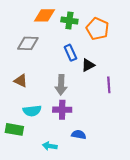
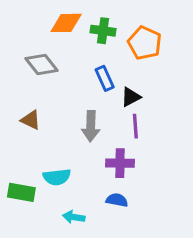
gray diamond: (28, 43) -> (41, 65), turned 50
purple line: (109, 85) -> (135, 126), moved
purple cross: (62, 110) -> (120, 163), moved
cyan semicircle: (32, 111) -> (57, 177), moved

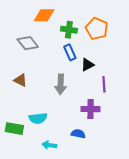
green cross: (103, 31) -> (69, 30), moved
purple line: (135, 126) -> (104, 84), moved
purple cross: (120, 163) -> (91, 109), moved

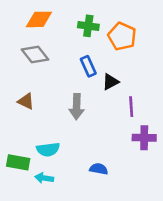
orange diamond: (44, 15) -> (39, 19), moved
green cross: (69, 30) -> (88, 26), moved
purple cross: (91, 109) -> (144, 138), moved
cyan arrow: (49, 145) -> (44, 178), moved

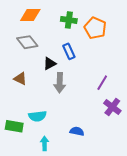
black triangle: (110, 82) -> (50, 63), moved
purple line: (131, 107) -> (102, 83), turned 35
purple cross: (144, 138) -> (112, 107), turned 36
cyan arrow: (44, 178) -> (45, 143), moved, turned 80

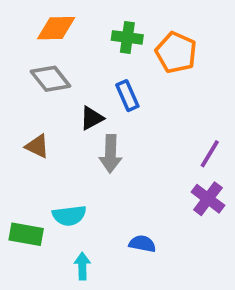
purple line: (102, 83) -> (210, 154), moved

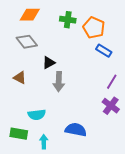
blue rectangle: (127, 96) -> (104, 51), moved, turned -35
green rectangle: (26, 234) -> (19, 134), moved
blue semicircle: (142, 244) -> (76, 130), size x1.5

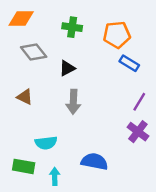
orange diamond: (30, 15) -> (21, 18), moved
green cross: (68, 20) -> (72, 27), moved
orange pentagon: (94, 28) -> (117, 35), turned -30
black triangle: (49, 63) -> (67, 68), moved

